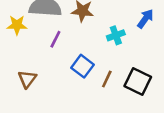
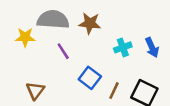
blue arrow: (145, 19) -> (152, 47), moved, turned 120
purple line: (55, 39) -> (63, 51), turned -60

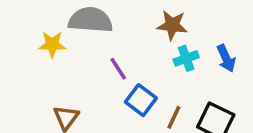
brown star: (90, 23) -> (172, 25), moved
purple line: (63, 51) -> (118, 69), moved

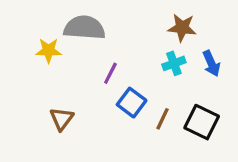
brown star: (172, 25) -> (182, 28), moved
purple line: (118, 69) -> (110, 73), turned 60

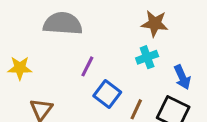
yellow star: (49, 50) -> (20, 68), moved
blue arrow: (211, 63) -> (182, 77), moved

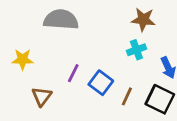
purple line: (87, 66) -> (73, 73), moved

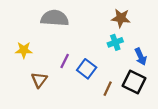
brown line: (127, 96) -> (108, 89), moved

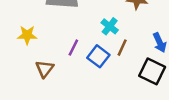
cyan cross: (115, 42) -> (110, 26), moved, turned -32
brown line: (108, 89) -> (122, 48), moved

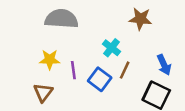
yellow star: (27, 35) -> (50, 60), moved
purple line: (73, 48) -> (73, 70), turned -35

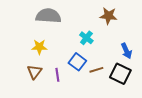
purple line: (73, 70) -> (57, 75), moved
brown line: (125, 70) -> (96, 70), moved, turned 48

